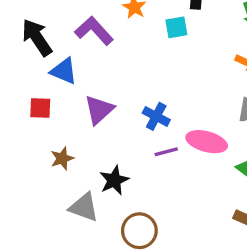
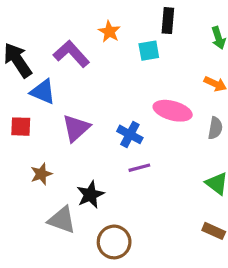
pink ellipse: (207, 142) -> (173, 111), moved

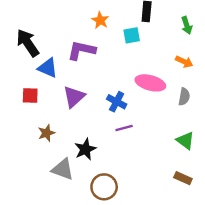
purple L-shape: (71, 54) -> (82, 50), moved, turned -36

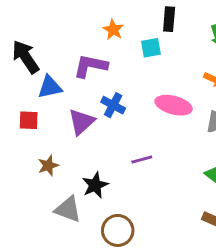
blue triangle: (48, 68) -> (50, 87), turned -35
blue cross: (117, 102) -> (113, 105), moved

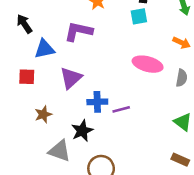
cyan square: (151, 48) -> (139, 16), moved
black arrow: (26, 57) -> (24, 24), size x0.7
blue cross: (113, 105) -> (97, 102), moved, turned -30

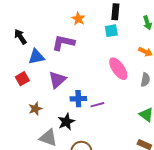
pink ellipse: (148, 64) -> (118, 69), turned 40
red square: (27, 77) -> (22, 79), turned -32

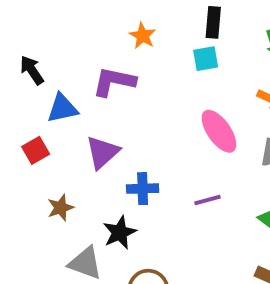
purple line: (97, 105) -> (208, 200), moved

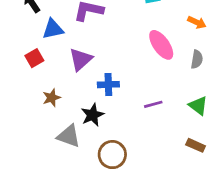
purple line: (208, 200) -> (153, 104), moved

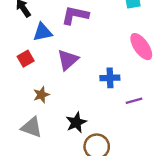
blue cross: (108, 85) -> (110, 78), moved
black star: (92, 115) -> (76, 122), moved
gray triangle: (69, 136) -> (32, 127), moved

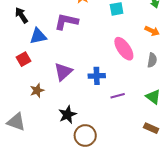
purple triangle: (68, 60) -> (63, 72), moved
gray triangle: (32, 127) -> (16, 122), moved

